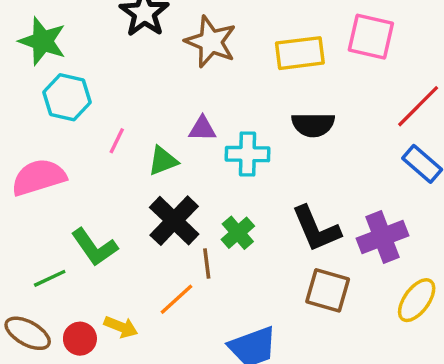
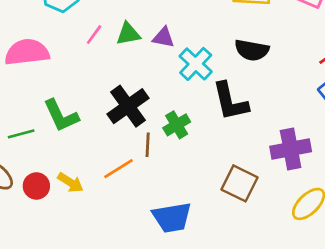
cyan cross: (248, 154) -> (196, 64), turned 32
green triangle: (163, 161) -> (128, 34), moved
black L-shape: (316, 229) -> (230, 101), moved

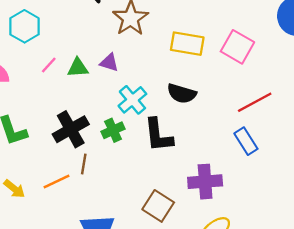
purple triangle: (163, 37) -> (109, 63), moved
green cross: (177, 125) -> (113, 130), moved

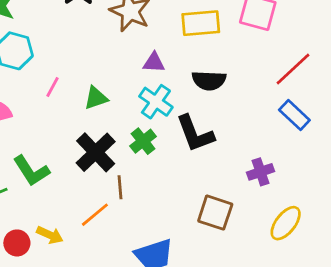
purple triangle: (109, 63) -> (154, 63), moved
green triangle: (78, 68) -> (96, 98), moved
purple cross: (205, 182) -> (261, 172), size x0.7

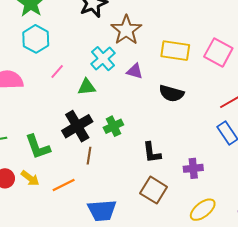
cyan cross: (156, 102) -> (103, 59), moved
black L-shape: (195, 134) -> (152, 153), moved, size x0.7
green L-shape: (31, 171) -> (38, 147), moved
orange line: (95, 215) -> (64, 185), moved

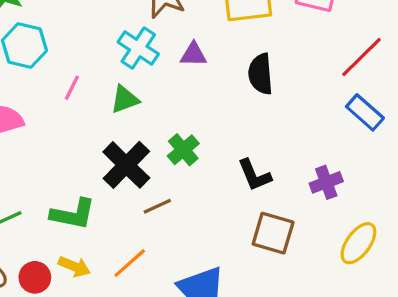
black semicircle: (171, 93) -> (261, 74), turned 85
green L-shape: (38, 147) -> (73, 214), turned -44
brown line: (89, 156) -> (157, 206), turned 72

